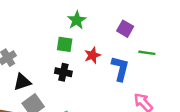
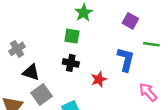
red star: (92, 55) -> (99, 79), moved
black triangle: (22, 82) -> (31, 72), turned 36

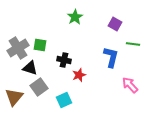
green square: (72, 36) -> (40, 45), moved
gray cross: (17, 49) -> (18, 48), size x1.5
red star: (99, 79) -> (79, 75), moved

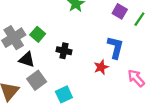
green line: (133, 44) -> (139, 19), moved, turned -64
green square: (40, 45) -> (38, 34), turned 32
red star: (79, 75) -> (101, 67), moved

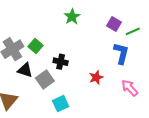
green line: (139, 19) -> (133, 31), turned 32
blue L-shape: (115, 47) -> (121, 53), moved
gray square: (37, 80) -> (45, 79), moved

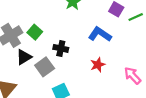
blue L-shape: (121, 53) -> (100, 34), moved, turned -70
black triangle: (25, 70) -> (24, 57), turned -49

